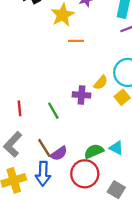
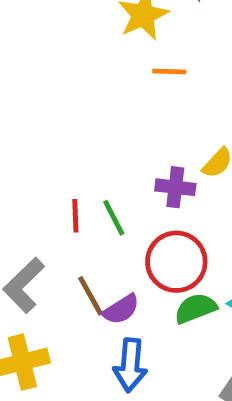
red line: (20, 108) -> (75, 216), moved
blue arrow: (43, 174) -> (130, 365), moved
red circle: (85, 174) -> (176, 262), moved

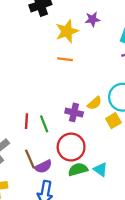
orange line: (169, 72) -> (65, 59), moved

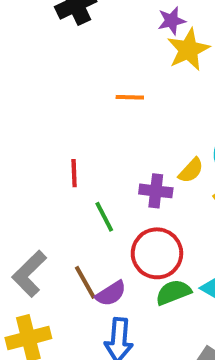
yellow star: (67, 31) -> (188, 50), moved
red line: (26, 121) -> (74, 173), moved

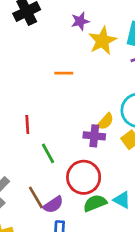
purple star: (172, 21) -> (80, 21), moved
purple cross: (156, 191) -> (94, 136), moved

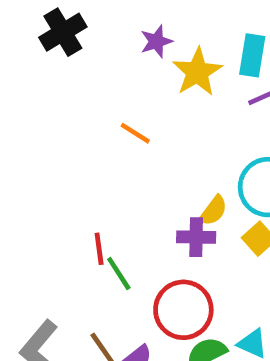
orange line: (64, 73) -> (135, 133), turned 36
red line: (27, 125) -> (99, 249), moved

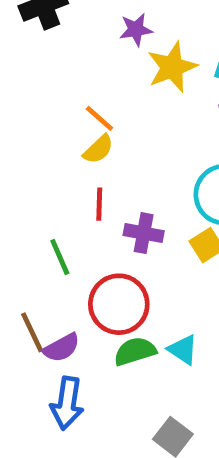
yellow semicircle: (213, 211) -> (98, 149), moved
red line: (99, 249) -> (99, 204), moved

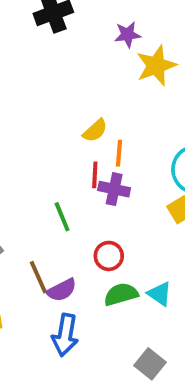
orange line: (99, 118) -> (119, 153), moved, turned 52
purple cross: (144, 233) -> (114, 189), moved
red circle: (119, 304) -> (109, 256), size x0.6

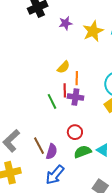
purple star: (128, 35) -> (66, 23), moved
green line: (62, 217) -> (52, 101), moved
purple semicircle: (62, 290) -> (52, 152), turned -42
blue arrow: (65, 335) -> (55, 175), turned 35

